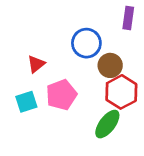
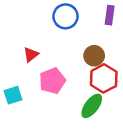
blue circle: (86, 43) -> (65, 16), moved
cyan square: (26, 102) -> (13, 95), moved

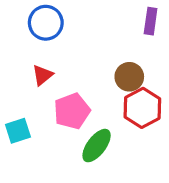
blue circle: (65, 16) -> (46, 23), moved
green ellipse: (92, 106) -> (97, 146), moved

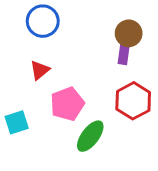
purple rectangle: (151, 21) -> (124, 52), moved
brown circle: (129, 77) -> (129, 33), moved

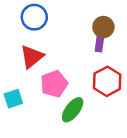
red triangle: (40, 70) -> (32, 57), size x1.5

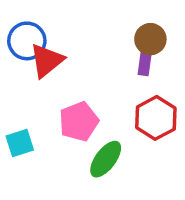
blue circle: (34, 17) -> (27, 41), moved
red triangle: (32, 57) -> (47, 61), moved

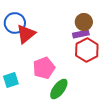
purple rectangle: (145, 61) -> (81, 34), turned 70
red hexagon: (156, 118) -> (87, 50), moved

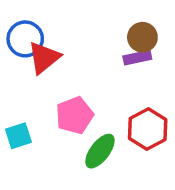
red hexagon: (87, 50) -> (148, 129), moved

